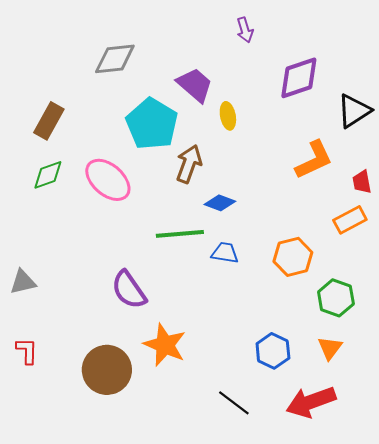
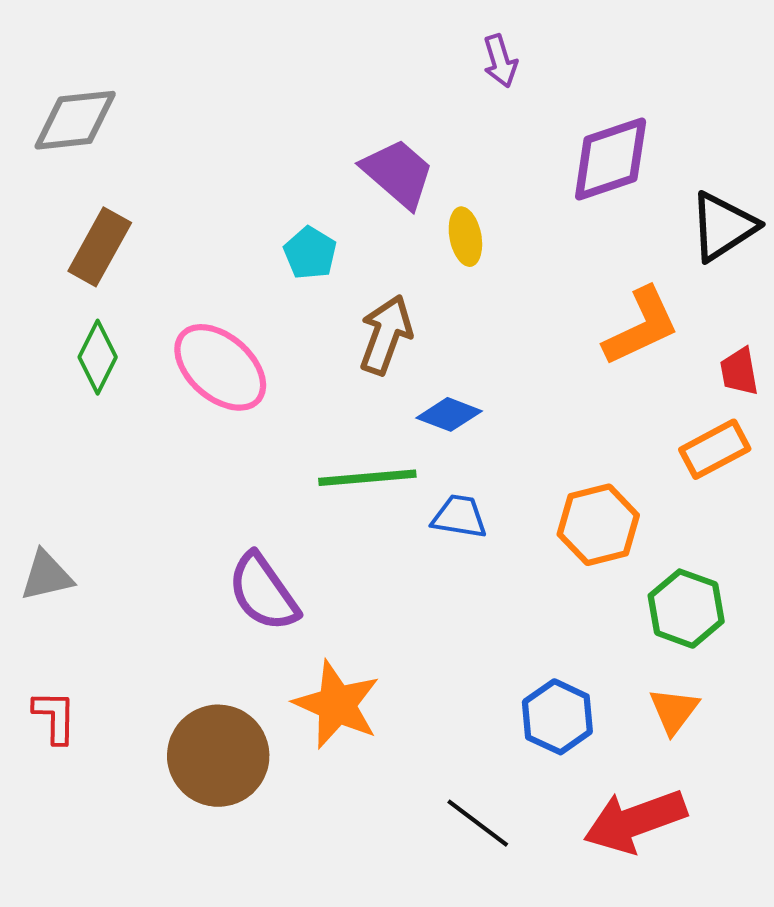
gray diamond: (115, 59) -> (75, 120), moved
cyan pentagon: (152, 124) -> (310, 253), size x0.5
green diamond: (48, 175) -> (98, 357), turned -44

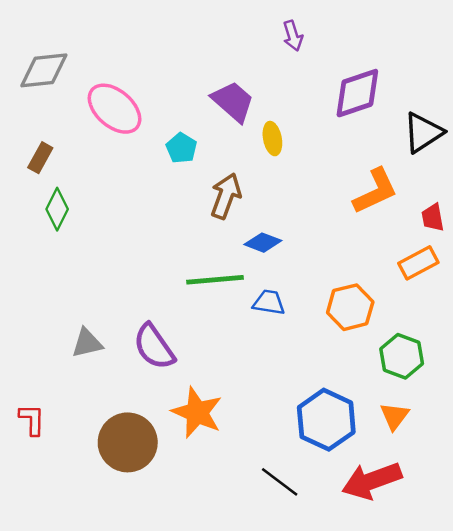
brown rectangle: (100, 247) -> (40, 158), moved, size x0.7
pink ellipse: (220, 367) -> (115, 109), moved
gray triangle: (47, 576) -> (87, 343), moved
blue hexagon: (557, 717) -> (326, 420), size x1.4

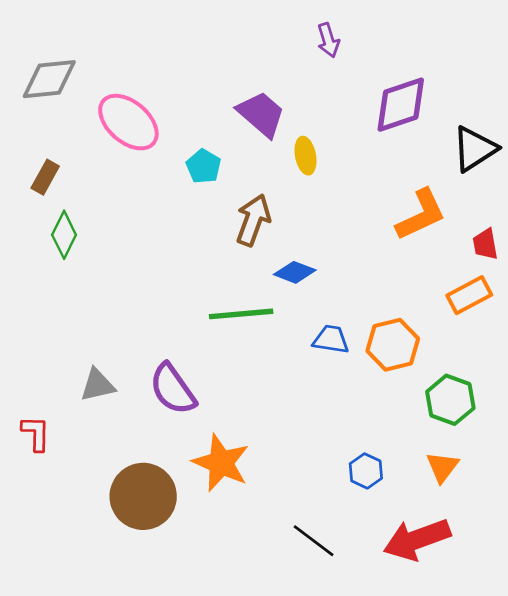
blue trapezoid: (269, 302) -> (331, 339), moved
red L-shape: (32, 420) -> (36, 433), moved
blue hexagon: (326, 420) -> (366, 471), size x0.5

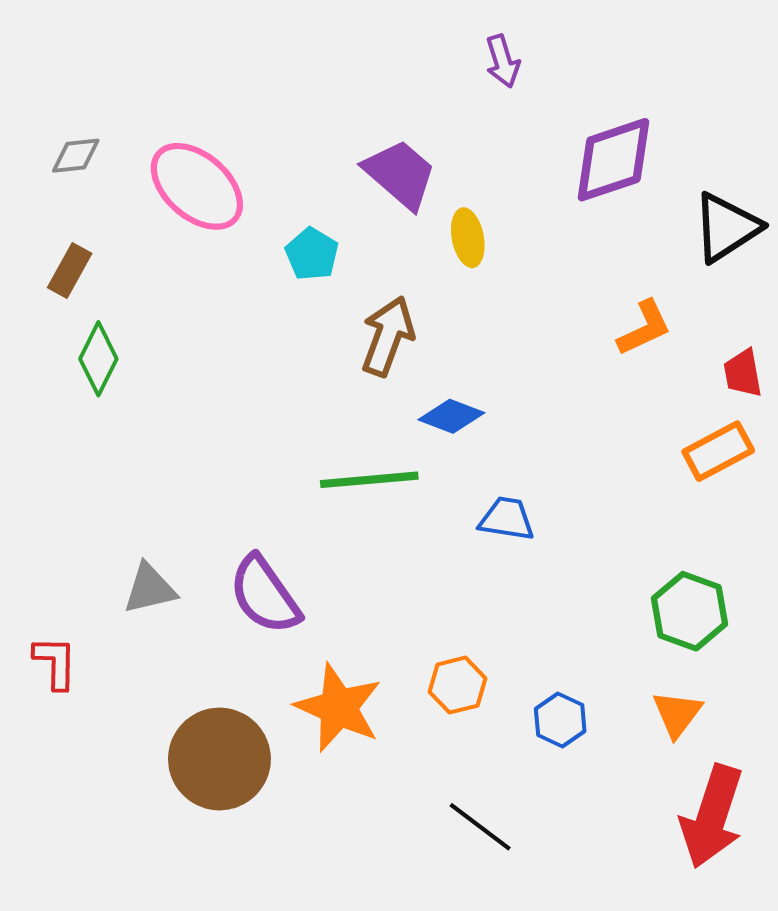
gray diamond: (49, 79) -> (76, 156), moved, size x0.6
orange L-shape: (421, 215) -> (644, 328), size x0.7
orange hexagon: (393, 345) -> (458, 685), moved, size x0.7
red arrow: (417, 539) -> (712, 816), moved, turned -52

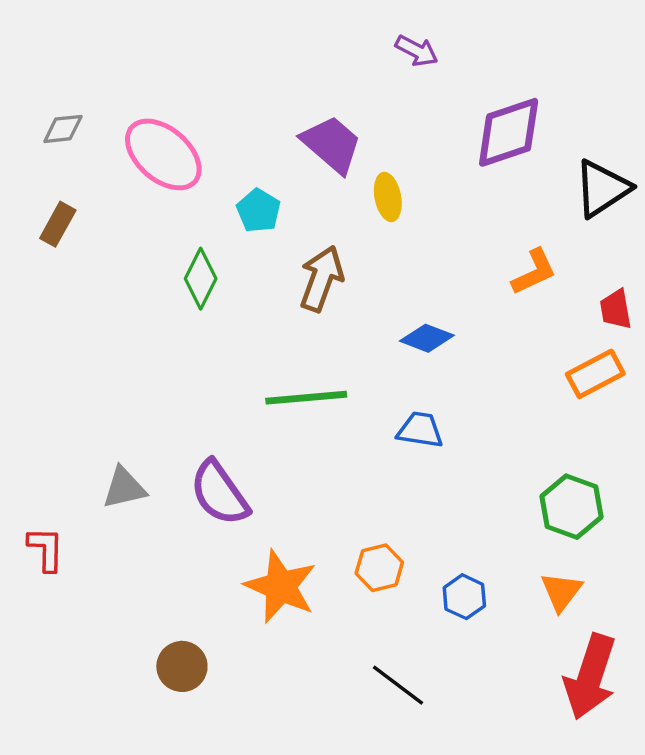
purple arrow: (503, 61) -> (417, 51), turned -45
green diamond: (98, 359) -> (201, 279), moved
blue diamond: (451, 416) -> (427, 338), moved
brown circle: (219, 759) -> (182, 666), moved, size x0.6

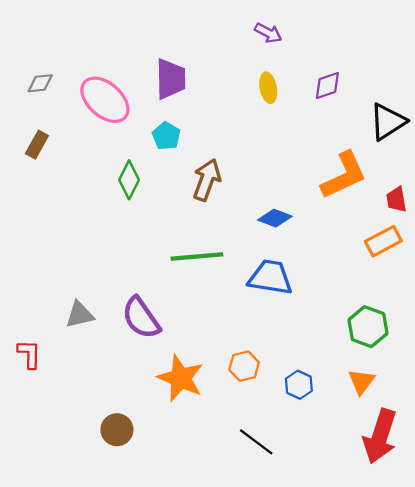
purple diamond: (509, 132) -> (327, 86), size x0.6
purple trapezoid: (332, 144) -> (171, 79), moved, turned 48
yellow ellipse: (388, 197) -> (268, 88), moved
orange L-shape: (534, 272) -> (344, 175), size x1.6
blue trapezoid: (420, 430) -> (270, 277), size x1.5

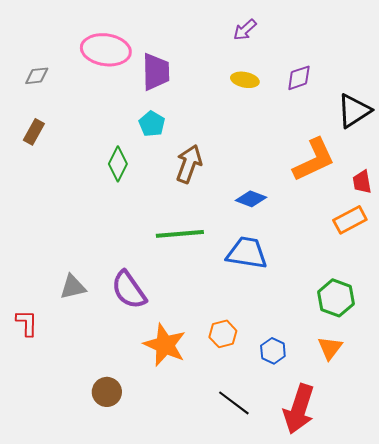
purple arrow: (268, 33) -> (245, 30), turned 110
yellow ellipse: (268, 88) -> (245, 80), turned -68
pink ellipse: (105, 100) -> (106, 50), moved, turned -33
red arrow: (380, 436) -> (299, 409), moved

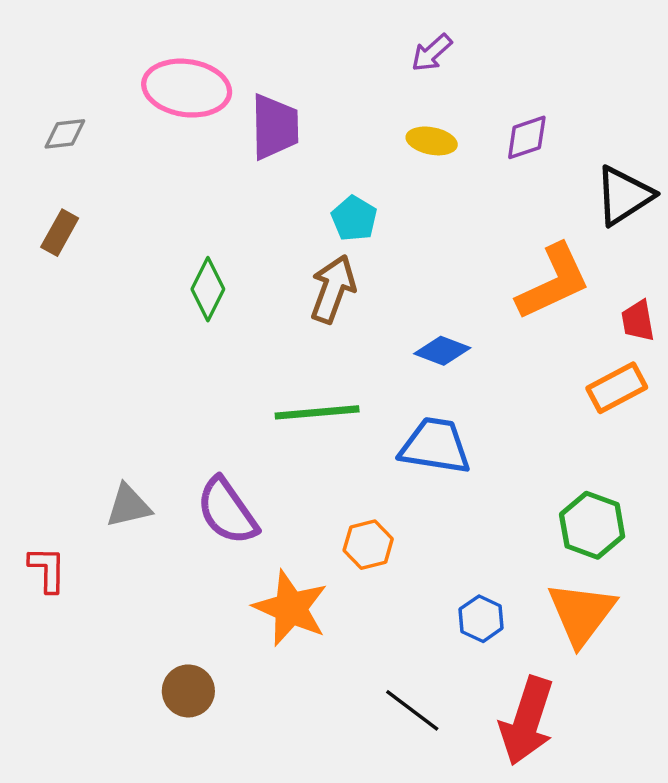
cyan pentagon: (152, 124) -> (354, 219), moved
orange hexagon: (223, 334) -> (368, 545), moved
orange triangle: (330, 348) -> (581, 613), size x1.6

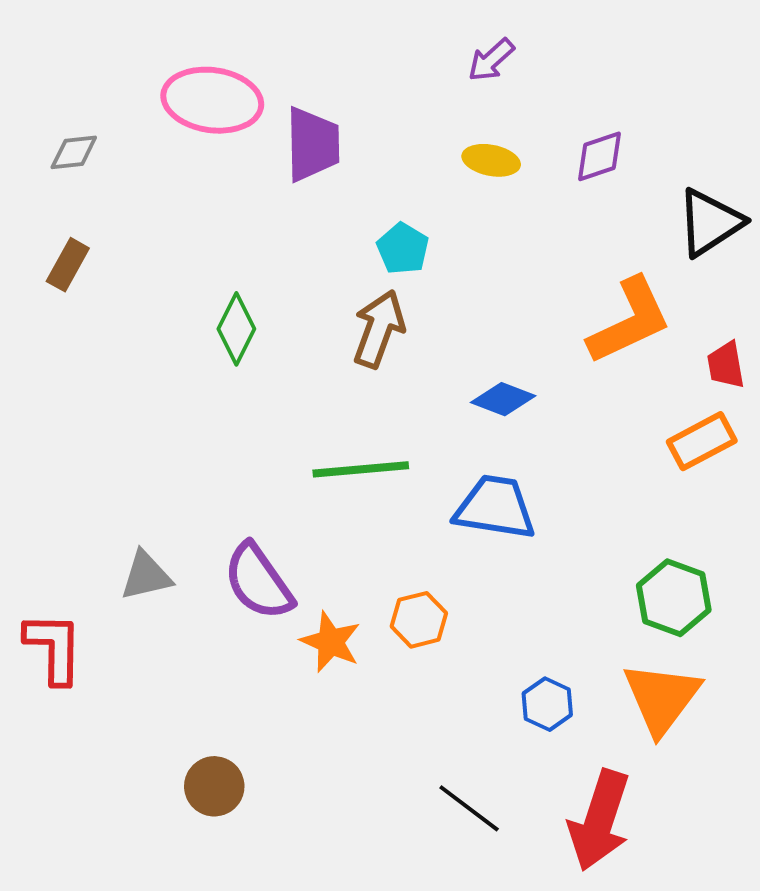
red L-shape: (47, 569) -> (54, 648), size x1.4
orange star: (291, 608) -> (331, 642), moved, size x0.7

